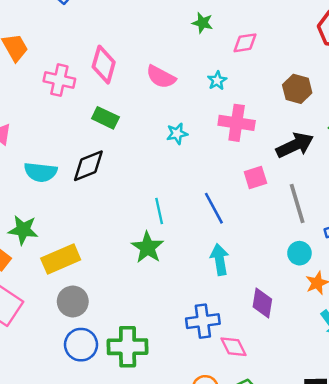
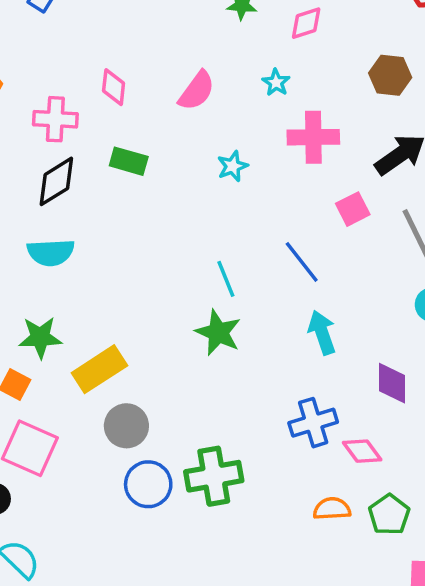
pink diamond: (104, 65) -> (114, 87), size x0.7
pink semicircle: (161, 77) -> (197, 91), turned -72
black diamond: (88, 166) -> (56, 181), moved

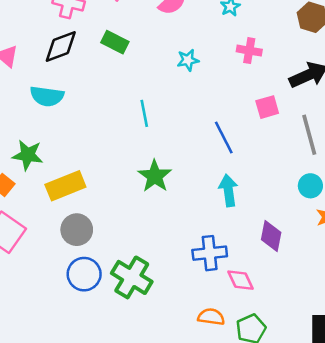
pink cross: (313, 137) -> (249, 51), size x0.7
cyan line: (226, 279) -> (144, 113), moved
green cross: (214, 476) -> (132, 277), turned 30

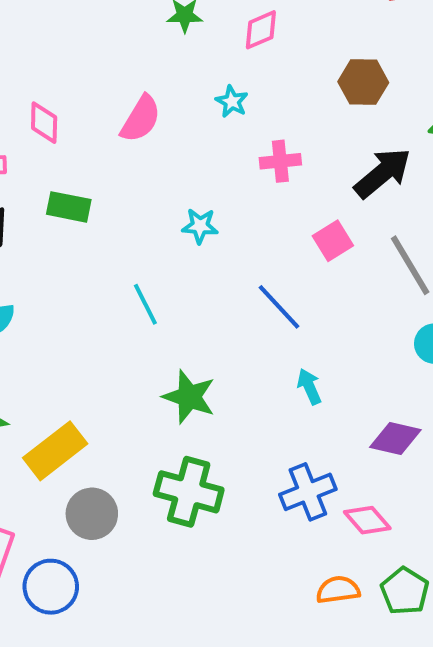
cyan star: (188, 60) -> (200, 226), moved, turned 30
cyan arrow: (228, 190) -> (309, 387), size x0.7
purple diamond: (271, 236) -> (395, 438), turned -72
blue circle: (84, 274) -> (51, 587), moved
green cross: (132, 277) -> (189, 492), moved

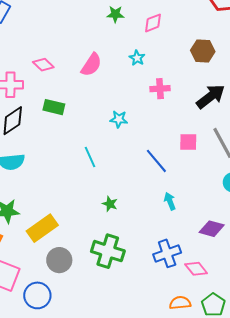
pink diamond: (44, 123) -> (43, 65), turned -50
pink square: (333, 241) -> (188, 142), moved, turned 30
green star: (189, 397) -> (110, 204), size x0.6

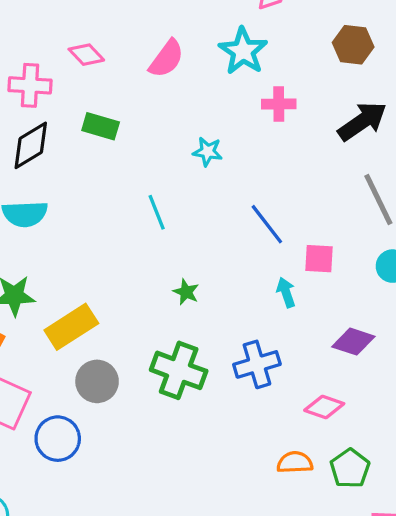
cyan star: (137, 58) -> (243, 51), size x1.8
pink square: (188, 142) -> (319, 259), moved
blue cross: (167, 253) -> (257, 364), moved
pink diamond: (196, 269) -> (324, 407), turned -35

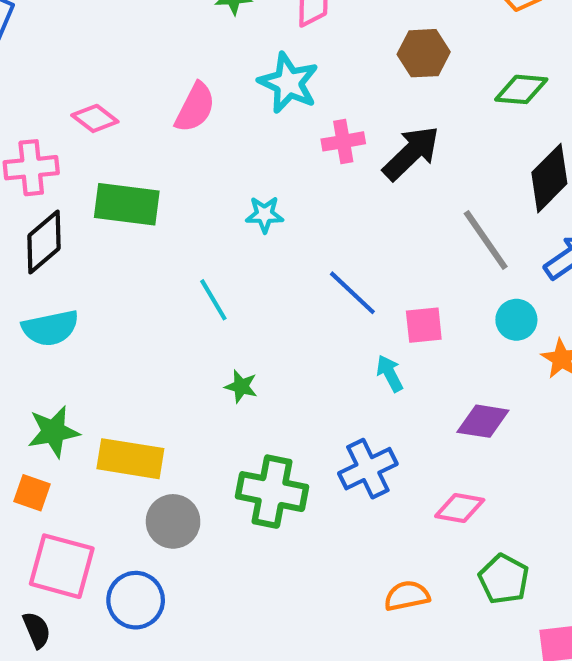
black arrow: (362, 121) -> (411, 153), moved
green rectangle: (101, 126) -> (127, 204), size x1.4
green star: (186, 292) -> (241, 386), moved
yellow rectangle: (71, 327) -> (130, 459), turned 51
orange semicircle: (295, 462) -> (407, 596), moved

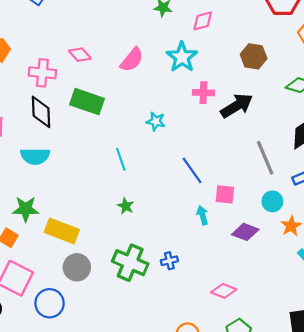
black diamond: (44, 242) -> (41, 112), turned -64
purple diamond: (483, 421) -> (245, 232), moved
blue cross: (368, 469) -> (169, 261), moved, size x0.6

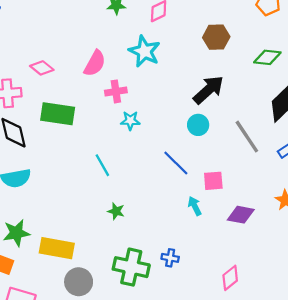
pink cross: (203, 93) -> (116, 91), moved
cyan circle: (272, 201) -> (198, 125), moved
blue cross: (169, 261) -> (170, 258), turned 35
pink diamond: (224, 291) -> (230, 278), turned -50

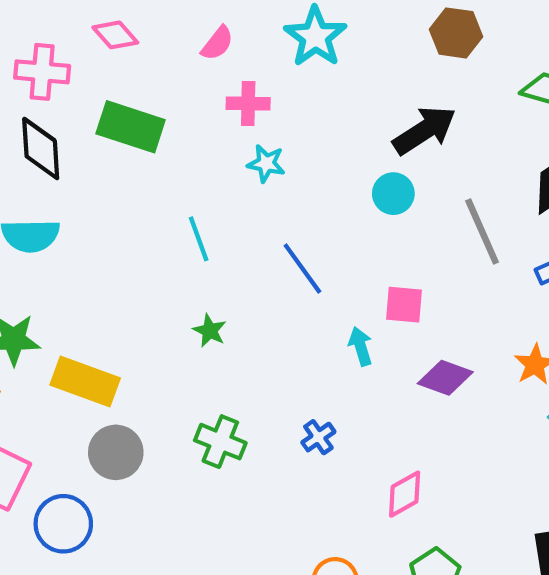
pink semicircle: (95, 63) -> (217, 43), size x0.7
blue line: (176, 163) -> (302, 269), moved
blue cross: (170, 258) -> (318, 437), moved, turned 35
green cross: (131, 267) -> (220, 442), size x0.7

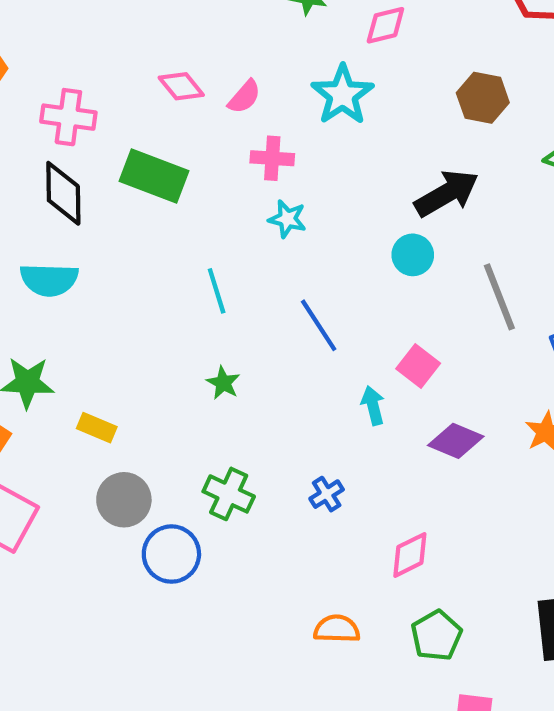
pink diamond: (115, 35) -> (181, 86), moved
pink square: (404, 305) -> (418, 366), turned 30
yellow rectangle: (85, 381) -> (97, 428), size x0.6
blue circle: (63, 524) -> (171, 554), moved

